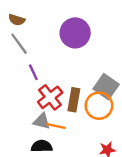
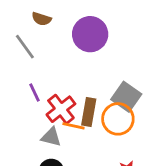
brown semicircle: (17, 20) -> (41, 19), moved
purple line: (33, 72) -> (35, 93), moved
orange line: (56, 126) -> (73, 126), moved

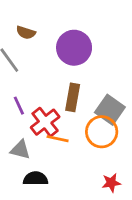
brown rectangle: (89, 112) -> (73, 97), moved
gray triangle: (51, 137) -> (20, 150), moved

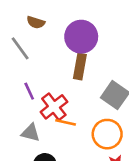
brown rectangle: (73, 97) -> (80, 67), moved
orange circle: (102, 132) -> (107, 134), moved

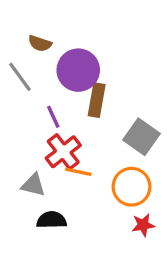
purple circle: (81, 37) -> (78, 70), moved
purple line: (29, 91) -> (53, 117), moved

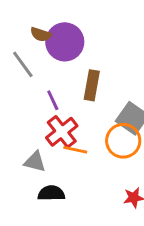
purple circle: (78, 70) -> (65, 42), moved
orange circle: (132, 187) -> (123, 141), moved

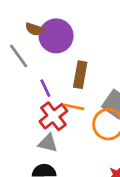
orange line: (75, 150) -> (74, 107), moved
gray triangle: (35, 162) -> (48, 143), moved

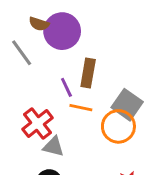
purple line: (45, 88) -> (66, 87), moved
red cross: (53, 116) -> (38, 124), moved

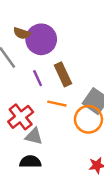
brown rectangle: (88, 73) -> (63, 74), turned -35
purple line: (66, 87) -> (38, 78), moved

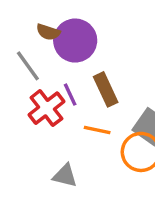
red cross: (21, 117) -> (46, 108), moved

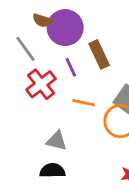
brown rectangle: (106, 89) -> (99, 54), moved
purple line: (70, 95) -> (71, 67), moved

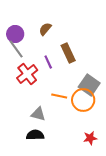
brown semicircle: (42, 20) -> (45, 29), moved, turned 112
purple circle: (65, 28) -> (15, 34), moved, size x0.7
orange line: (84, 103) -> (59, 96), moved

